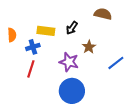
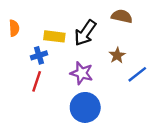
black arrow: (72, 28) -> (85, 33), size x1.6
orange semicircle: (12, 35) -> (14, 28), moved
brown star: (89, 47) -> (117, 55), moved

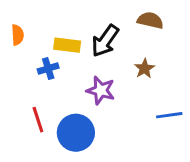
blue line: (137, 74) -> (169, 115), moved, turned 30
red line: (37, 81) -> (38, 120), moved, turned -36
blue circle: (85, 107) -> (76, 133), moved

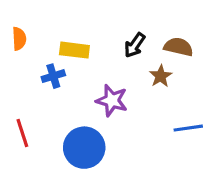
brown semicircle: (150, 20) -> (178, 47), moved
black arrow: (105, 41) -> (135, 45), moved, size x0.7
red line: (38, 120) -> (22, 133), moved

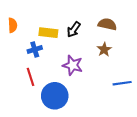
black arrow: (135, 45) -> (74, 29), moved
brown semicircle: (178, 47) -> (107, 24), moved
red line: (22, 133) -> (30, 77), moved

